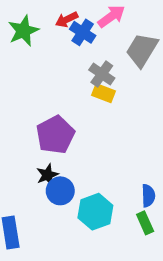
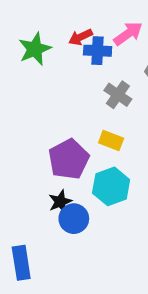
blue cross: (83, 32) -> (98, 51), turned -30
yellow rectangle: (103, 93) -> (111, 141), moved
cyan hexagon: (95, 212) -> (111, 186), moved

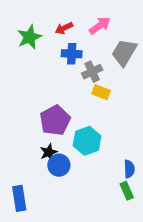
blue cross: (98, 51) -> (72, 54), moved
gray cross: (118, 95) -> (92, 72), turned 30
yellow rectangle: (111, 141) -> (101, 92), moved

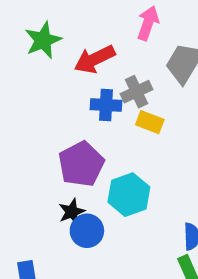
pink arrow: (100, 26) -> (148, 23), turned -35
red arrow: (64, 28) -> (95, 59), moved, size x1.5
blue cross: (72, 54) -> (106, 105), moved

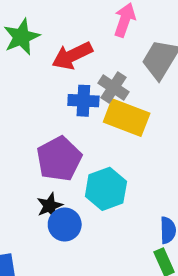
gray cross: (136, 92) -> (113, 88), turned -32
yellow rectangle: (150, 122) -> (127, 118), size x1.6

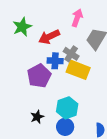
purple pentagon: (59, 159) -> (39, 76), moved
blue circle: (65, 225) -> (65, 127), moved

